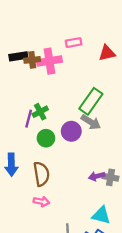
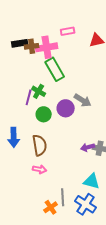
green rectangle: (91, 101) -> (55, 69), moved, turned -65
green cross: (40, 112) -> (39, 91), turned -32

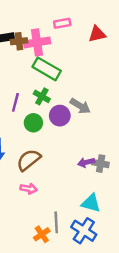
green rectangle: (55, 69) -> (47, 69), turned -30
green cross: (39, 91) -> (42, 96), moved
brown semicircle: (40, 145) -> (29, 160), turned -120

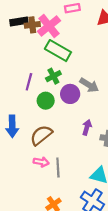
pink cross: (37, 42) -> (49, 26), turned -30
green cross: (42, 96) -> (53, 76), turned 32
purple arrow: (86, 162) -> (87, 127), moved, turned 120
gray line: (56, 222) -> (58, 167), moved

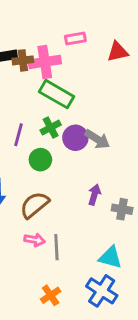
pink cross: (49, 26) -> (45, 62), turned 30
purple circle: (70, 94) -> (75, 138), moved

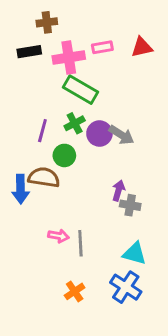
pink rectangle: (75, 39) -> (102, 47), moved
brown cross: (23, 60) -> (47, 22), moved
brown semicircle: (35, 205) -> (44, 177), moved, turned 48
gray cross: (122, 209) -> (130, 205), moved

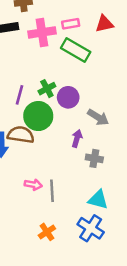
green rectangle: (80, 90) -> (76, 50), moved
gray arrow: (121, 135) -> (98, 117), moved
green circle: (64, 155) -> (38, 116), size x1.5
purple arrow: (118, 191) -> (77, 138), moved

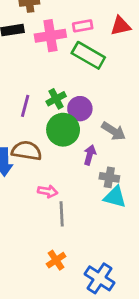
green circle: (38, 116) -> (63, 130), moved
pink arrow: (33, 185) -> (48, 191), moved
cyan triangle: (98, 200) -> (115, 197), moved
blue cross: (91, 228) -> (100, 278), moved

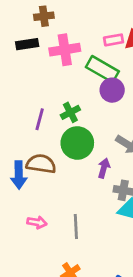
pink rectangle: (83, 26) -> (114, 40), moved
purple circle: (80, 109) -> (112, 90), moved
pink arrow: (48, 191) -> (37, 222), moved

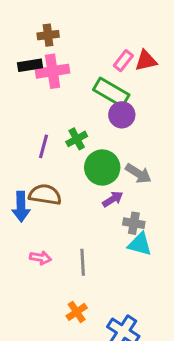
pink rectangle: (114, 40) -> (123, 61), turned -42
pink cross: (65, 50) -> (53, 71), moved
green circle: (77, 143) -> (102, 168), moved
purple arrow: (104, 168) -> (113, 199), turned 42

